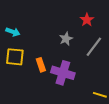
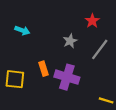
cyan arrow: (13, 32) -> (22, 30), moved
yellow square: (15, 57) -> (15, 79), moved

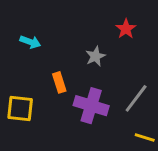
gray line: (100, 49) -> (136, 98), moved
orange rectangle: (44, 69) -> (59, 82), moved

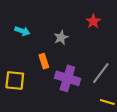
gray star: (95, 56) -> (61, 37), moved

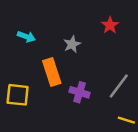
orange rectangle: (44, 61) -> (52, 72), size x1.5
purple cross: (67, 78) -> (80, 92), size x0.7

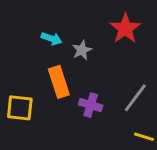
red star: (110, 25) -> (125, 28), size x1.5
cyan arrow: (26, 37) -> (52, 39), moved

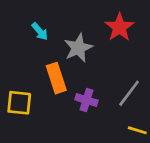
cyan arrow: (52, 39) -> (40, 31), moved, turned 30
gray star: (82, 50) -> (78, 48), size x1.5

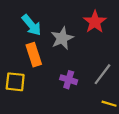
cyan arrow: (40, 31) -> (32, 25), size x1.5
orange rectangle: (56, 78) -> (34, 55), moved

